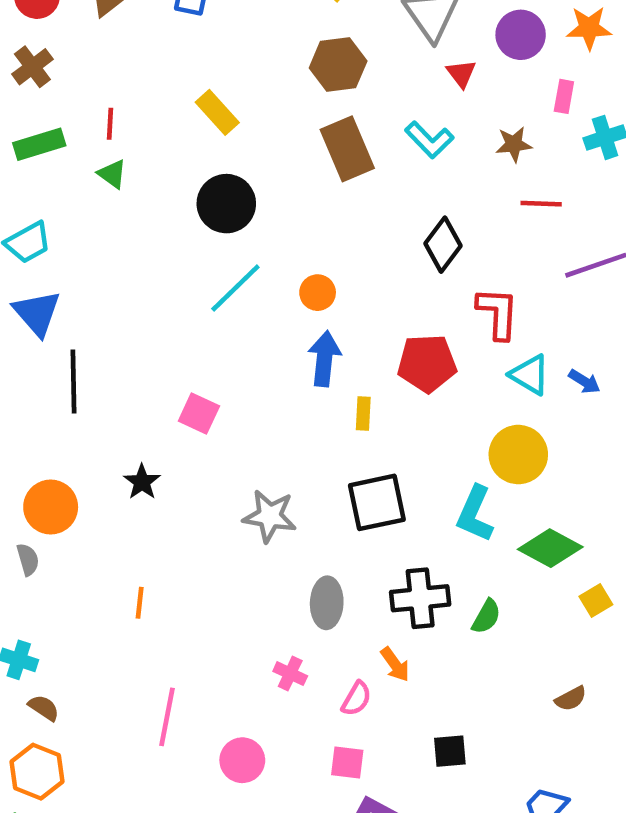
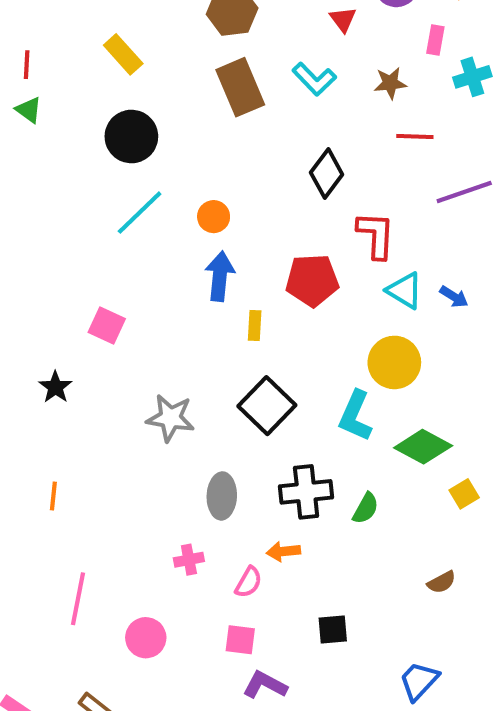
black square: (377, 502) -> (267, 406), turned -34
orange arrow: (395, 664) -> (283, 551), turned 120
pink cross: (290, 674) -> (189, 560), turned -36

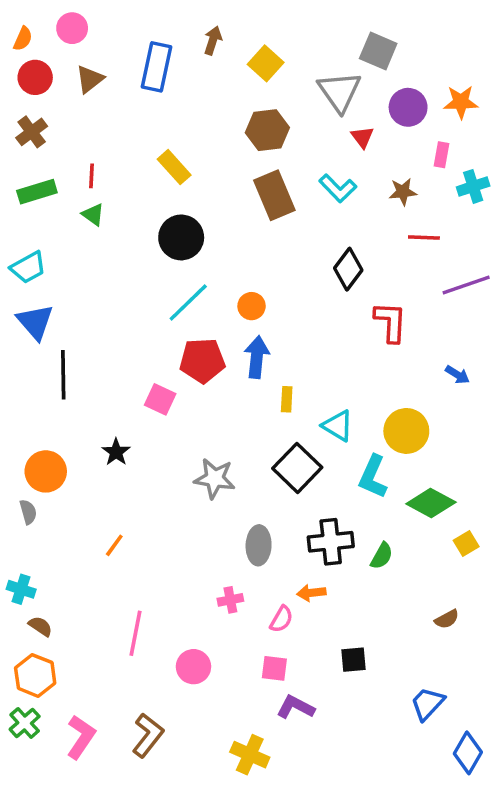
red pentagon: (312, 280) -> (202, 361), moved
cyan triangle: (405, 291) -> (338, 426), moved
orange line: (53, 496) -> (114, 545), turned 30

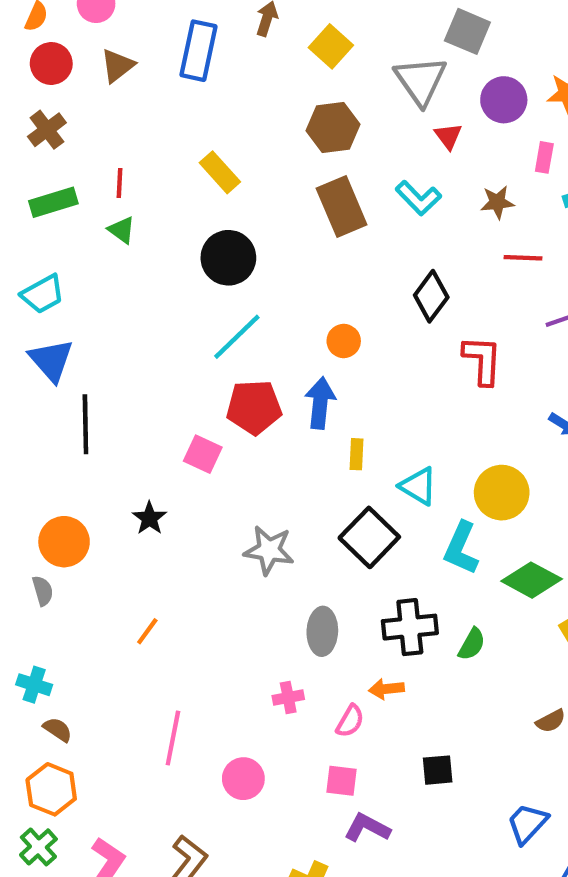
orange circle: (252, 306) -> (344, 341), moved

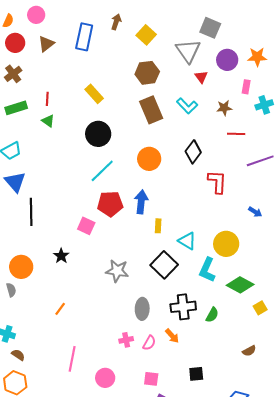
orange circle: (344, 341) -> (149, 159), moved, size x1.5
orange arrow: (386, 689) -> (172, 336), turned -126
pink semicircle: (350, 721) -> (149, 343), moved

